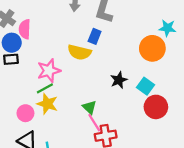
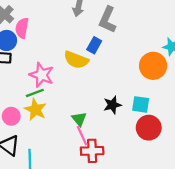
pink star: (49, 71) -> (42, 75), turned 30
black star: (119, 80) -> (112, 105), moved
cyan square: (145, 86) -> (141, 104), turned -35

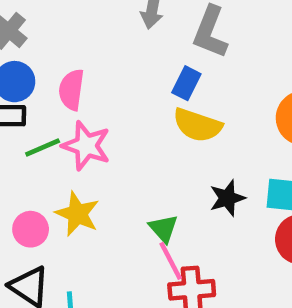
pink semicircle: (22, 28) -> (71, 90), moved
yellow semicircle: (76, 60) -> (197, 125), moved
green line: (35, 93) -> (43, 147), moved

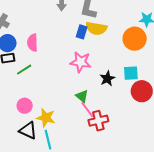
yellow semicircle: (197, 125) -> (96, 28), moved
pink star: (86, 146) -> (81, 62), moved
yellow star: (77, 214) -> (46, 118), moved

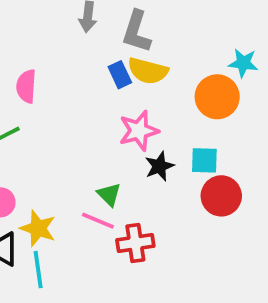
blue rectangle: (82, 32) -> (120, 75), turned -48
pink star: (81, 62) -> (139, 131), moved, turned -30
pink line: (87, 110) -> (98, 221), moved, turned -36

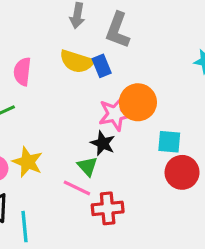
yellow semicircle: (148, 71) -> (77, 61), moved
orange circle: (217, 97) -> (138, 102), moved
black star: (159, 166) -> (103, 143), moved, turned -30
yellow star: (38, 228) -> (28, 162), moved

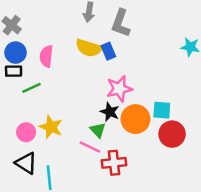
orange circle: (138, 102) -> (135, 119), moved

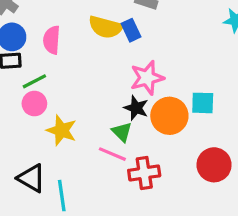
pink circle: (26, 132) -> (34, 104), moved
red circle: (172, 134) -> (214, 165), moved

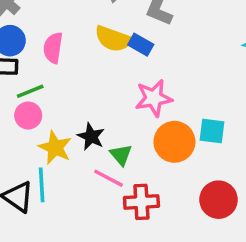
blue rectangle: (131, 30) -> (141, 45), turned -40
black star: (136, 108) -> (91, 137), moved
cyan line: (62, 196) -> (42, 185), moved

